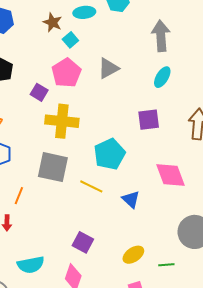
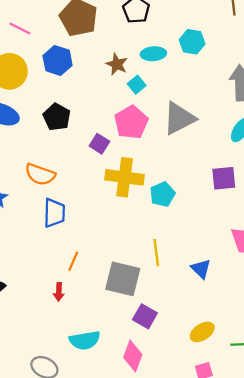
gray triangle: (108, 68) -> (179, 118), size x1.4
cyan pentagon: (110, 154) -> (162, 194), moved, size x0.7
gray square: (53, 167) -> (123, 279), moved
yellow line: (91, 186) -> (156, 253), turned 55

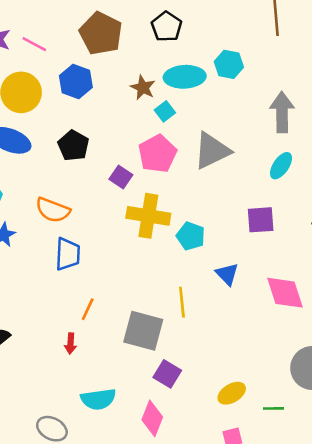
cyan ellipse: (153, 54) -> (185, 77), size x1.4
cyan pentagon: (162, 194) -> (191, 236), turned -30
blue triangle: (201, 269) -> (227, 274), moved

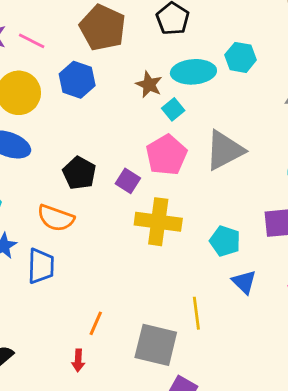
black pentagon: (73, 146) -> (79, 173), moved
cyan pentagon: (191, 236) -> (225, 241), moved
blue trapezoid: (68, 254) -> (41, 266), moved

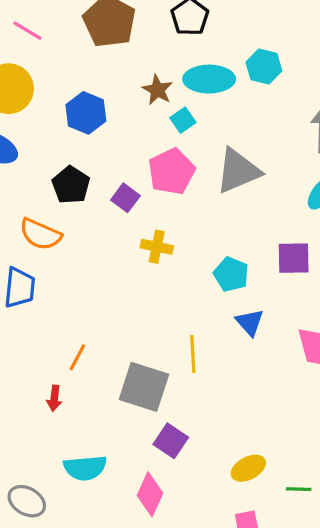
blue hexagon: (77, 80) -> (86, 113), moved
yellow cross: (158, 222) -> (157, 247), size x0.6

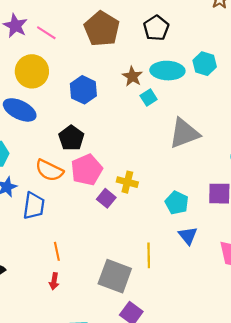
pink pentagon: (172, 171) -> (87, 170), moved
purple square: (125, 198) -> (106, 198), moved
orange line: (77, 357) -> (57, 251), moved, turned -42

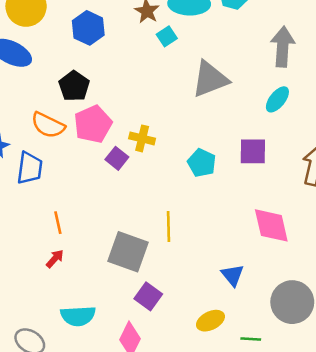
blue triangle: (188, 236) -> (233, 275), moved
red arrow: (54, 281) -> (55, 259), turned -147

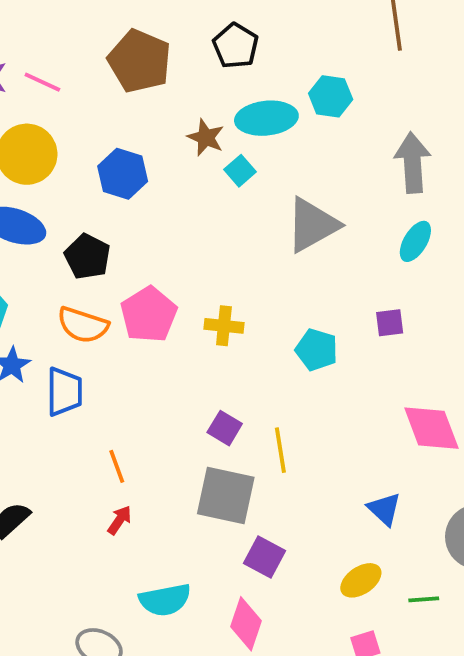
black pentagon: (74, 86) -> (87, 257), moved
purple square: (253, 151) -> (390, 323), size x0.7
purple square: (117, 158) -> (225, 428), moved

